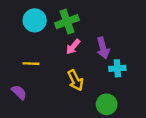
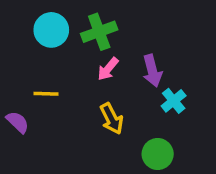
cyan cross: (117, 68) -> (174, 101), turned -35
purple semicircle: (19, 92) -> (18, 122), moved

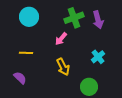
green cross: (99, 32) -> (74, 18), moved
purple arrow: (152, 71) -> (98, 20), moved
purple semicircle: (18, 122) -> (20, 78), moved

